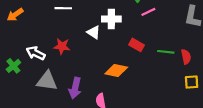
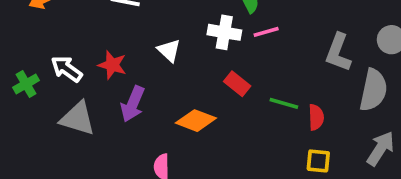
white cross: (111, 19) -> (224, 32), moved
purple arrow: (75, 88) -> (133, 104), moved

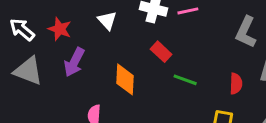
green line: (284, 103) -> (185, 80), moved
red semicircle: (316, 117) -> (236, 84), moved
orange diamond: (196, 121) -> (125, 79), turned 68

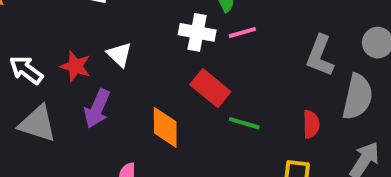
white triangle: (107, 20) -> (119, 54), moved
red rectangle: (161, 52) -> (210, 88), size x1.4

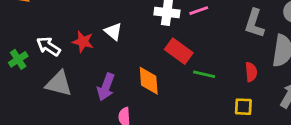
purple arrow: (97, 109) -> (106, 87), moved

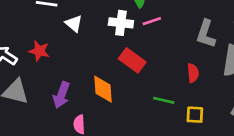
white triangle: (113, 31) -> (74, 24), moved
red semicircle: (251, 72) -> (193, 73), moved
green line: (204, 74) -> (164, 100), moved

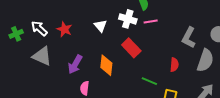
white triangle: (74, 24) -> (100, 26), moved

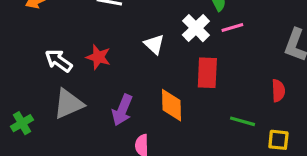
white cross: (128, 19) -> (196, 28), turned 36
green cross: (16, 34) -> (22, 123), moved
red rectangle: (131, 48) -> (207, 73), turned 54
gray triangle: (42, 56) -> (68, 104), turned -40

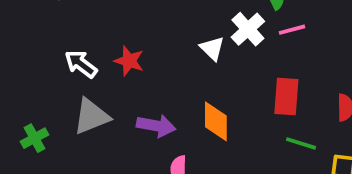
white triangle: (154, 44) -> (212, 48), moved
red rectangle: (207, 73) -> (286, 97), moved
purple arrow: (122, 110) -> (156, 126), turned -104

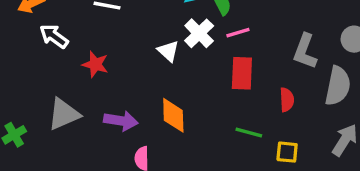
white arrow: (81, 64) -> (54, 36), moved
red rectangle: (286, 97) -> (242, 73), moved

